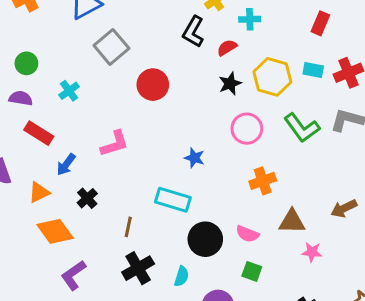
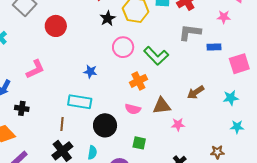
green L-shape: (302, 128) -> (156, 56), moved
black cross: (87, 198) -> (22, 108), turned -32
brown line: (128, 227) -> (62, 124), moved
pink semicircle: (247, 234) -> (133, 109), moved

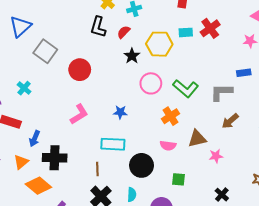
gray L-shape: (190, 32) -> (221, 92), moved
pink L-shape: (35, 69) -> (79, 114), moved
black cross: (22, 108) -> (55, 158), size x1.6

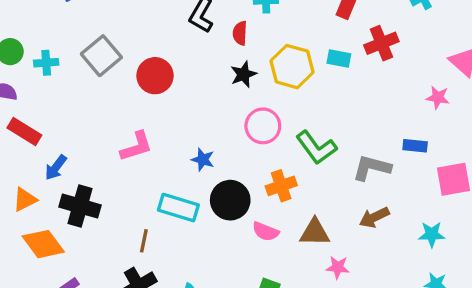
red cross: (210, 28) -> (381, 43), moved
red semicircle: (124, 32) -> (240, 33), turned -56
gray square: (45, 51) -> (101, 56), moved
cyan cross: (24, 88) -> (46, 63), moved, turned 32
black circle: (142, 165) -> (230, 200), moved

